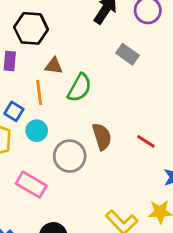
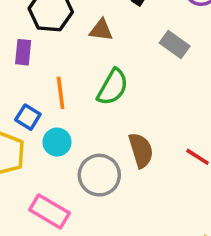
brown triangle: (54, 66) -> (101, 30), moved

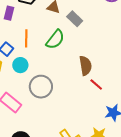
gray rectangle: (175, 44) -> (75, 19), moved
brown semicircle: (141, 150) -> (85, 66), moved

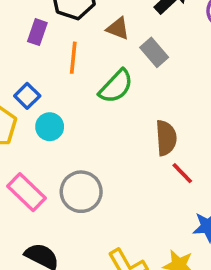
orange line: (26, 38) -> (73, 58), moved
gray circle: (41, 87) -> (81, 192), moved

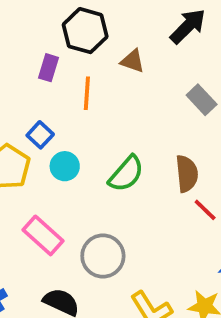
gray rectangle: (154, 52) -> (202, 100), moved
green semicircle: (116, 86) -> (126, 174), moved
gray circle: (81, 192) -> (103, 256), moved

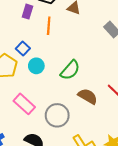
brown semicircle: (187, 174) -> (88, 96), moved, turned -54

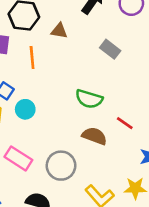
green semicircle: (70, 70) -> (89, 99), moved, turned 75

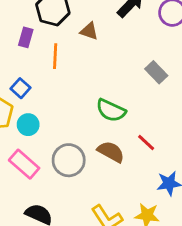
gray rectangle: (110, 49) -> (156, 72), moved
cyan circle: (25, 109) -> (28, 125), moved
gray circle: (61, 166) -> (69, 160), moved

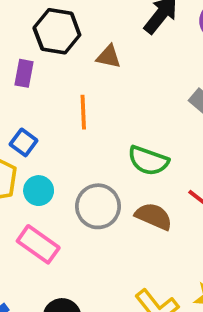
orange line: (55, 56) -> (83, 112), moved
gray circle: (69, 160) -> (98, 206), moved

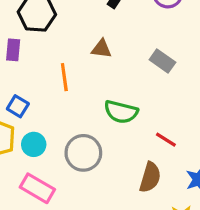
brown triangle: (109, 57) -> (101, 49), moved
brown semicircle: (154, 216) -> (150, 177), moved, turned 88

